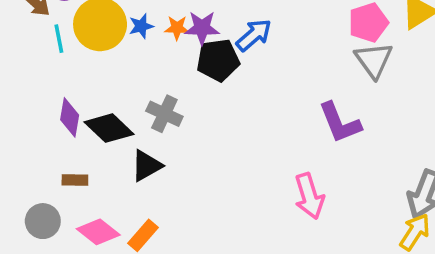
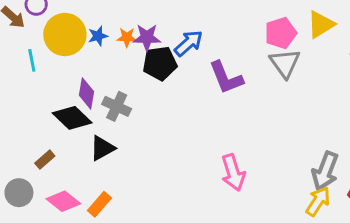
cyan line: (59, 39) -> (32, 60), moved
purple diamond: (70, 117) -> (86, 93), moved
purple L-shape: (340, 123) -> (226, 78), moved
brown rectangle: (75, 180) -> (45, 160), turned -42

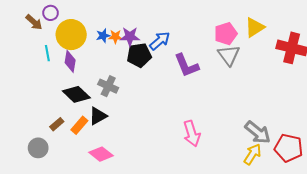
blue star: (98, 36) -> (103, 36), moved
purple diamond: (86, 93) -> (70, 61), moved
gray arrow: (325, 171) -> (258, 132), turned -72
pink diamond: (63, 201) -> (101, 154), moved
orange rectangle: (99, 204) -> (79, 125), moved

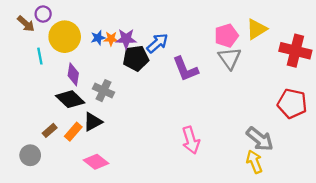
purple diamond: (70, 61) -> (73, 74), moved
red pentagon: (289, 148) -> (292, 103), moved
yellow arrow: (252, 154) -> (254, 162), turned -55

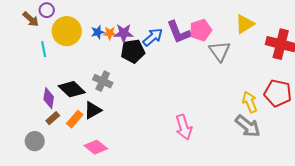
pink pentagon: (226, 36) -> (201, 30), moved
purple L-shape: (185, 69) -> (179, 32), moved
purple diamond: (73, 74) -> (49, 98), moved
yellow arrow: (254, 162) -> (250, 102), moved

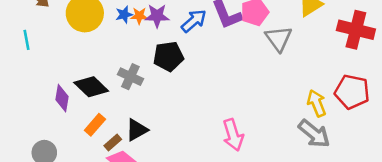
cyan line: (44, 49) -> (27, 40), moved
black pentagon: (133, 51) -> (168, 56), moved
black triangle: (93, 110) -> (137, 130), moved
brown rectangle: (53, 118) -> (113, 142), moved

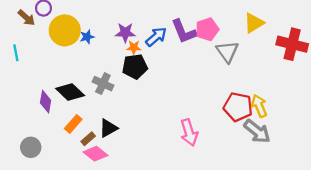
blue star: (124, 15) -> (87, 37), moved
orange star: (139, 16) -> (134, 47), moved
red pentagon: (352, 92) -> (238, 107), moved

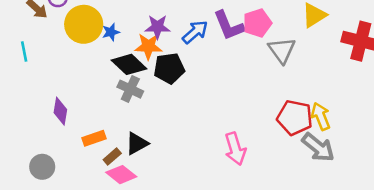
orange star: (134, 47) -> (148, 46), moved, size x1.5
black diamond: (70, 92) -> (129, 64), moved
orange rectangle: (73, 124) -> (94, 138), turned 30

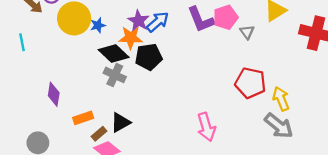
purple star: (157, 27) -> (138, 21), turned 30
blue arrow: (195, 32) -> (158, 22), moved
gray triangle: (282, 50) -> (247, 32), moved, size x0.6
red pentagon: (295, 118) -> (250, 83), moved

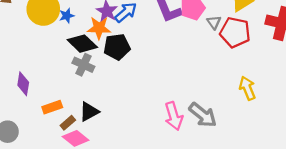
red pentagon: (250, 83) -> (235, 32), moved
gray arrow: (279, 126) -> (203, 115), moved

